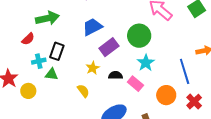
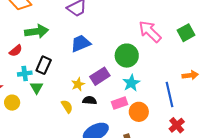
purple rectangle: (109, 47) -> (100, 76), moved
green triangle: (52, 74) -> (37, 88), turned 48
black semicircle: (116, 75) -> (90, 100), moved
pink rectangle: (135, 84) -> (119, 103), turned -63
orange circle: (166, 95) -> (139, 112), moved

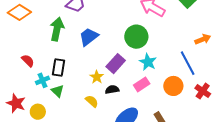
green arrow: (37, 31) -> (57, 29), moved, turned -55
red semicircle: (16, 51) -> (28, 61), turned -80
orange circle: (139, 112) -> (173, 86), moved

